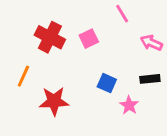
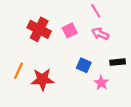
pink arrow: (151, 43) -> (100, 34), moved
orange line: (23, 76) -> (19, 71), moved

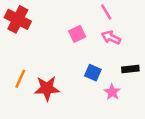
red cross: (39, 29) -> (18, 19), moved

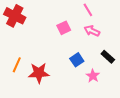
black rectangle: (130, 69) -> (108, 57), turned 48
blue square: (93, 73) -> (77, 60), turned 32

